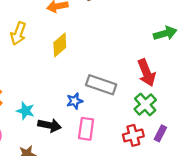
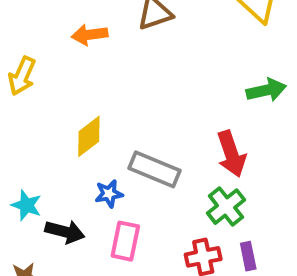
yellow diamond: (60, 45) -> (89, 136), moved
purple rectangle: (160, 133) -> (248, 256), turned -42

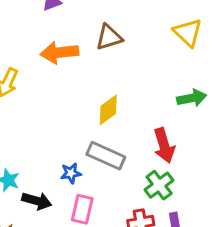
orange arrow: (90, 35) -> (59, 53), size x1.4
yellow diamond: (89, 136) -> (108, 110), moved

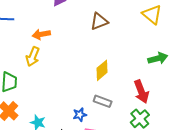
orange arrow: (59, 53) -> (41, 34), moved, size x0.7
gray rectangle: (106, 156) -> (103, 101), size x0.7

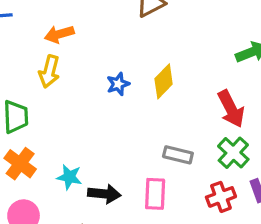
gray rectangle: (103, 101) -> (178, 155), moved
blue star: (80, 115) -> (118, 84), moved

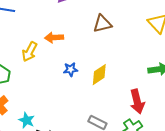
orange arrow: (59, 34) -> (54, 38), moved

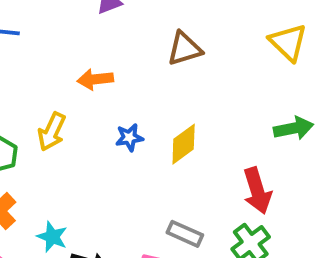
yellow arrow: (30, 52) -> (52, 132), moved

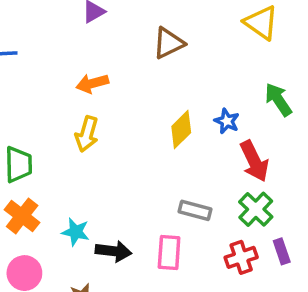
green arrow: (294, 128) -> (278, 100), turned -104
yellow arrow: (52, 132) -> (87, 134), moved
blue star: (129, 137) -> (227, 121), moved, turned -30

